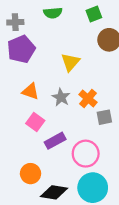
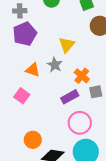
gray star: (61, 97) -> (55, 65), moved
pink square: (35, 122) -> (22, 96), moved
purple rectangle: (55, 141) -> (70, 97), moved

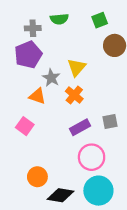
gray cross: (20, 11) -> (33, 28), moved
gray star: (55, 65) -> (51, 78), moved
orange cross: (82, 76) -> (74, 95), moved

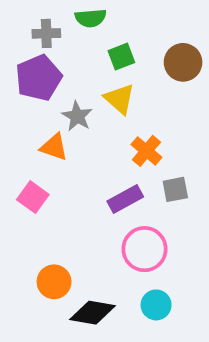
green square: (100, 20) -> (121, 57), moved
yellow triangle: (77, 67) -> (119, 99), turned -30
orange cross: (74, 95) -> (146, 151), moved
cyan circle: (98, 191) -> (156, 305), size x0.6

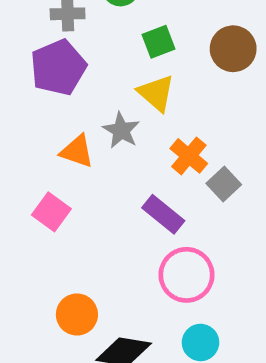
gray star: (77, 116) -> (121, 130), moved
gray square: (175, 189) -> (224, 184), moved, turned -32
purple rectangle: (125, 199) -> (163, 214), turned 68

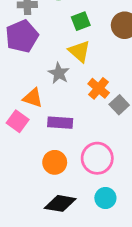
orange triangle: (77, 151) -> (33, 98), moved
purple rectangle: (163, 214) -> (60, 123), moved, turned -35
orange circle: (77, 315) -> (55, 162), moved

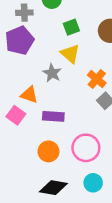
orange cross: (99, 88) -> (97, 79), moved

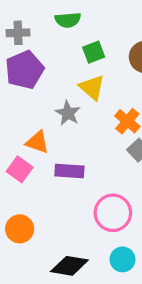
gray cross: (24, 13) -> (18, 33), moved
orange circle: (48, 151) -> (20, 229), moved

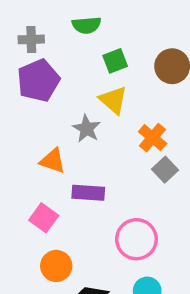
pink square: (20, 169) -> (44, 218), moved
orange circle: (20, 229) -> (56, 266), moved

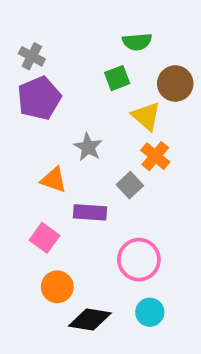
green semicircle: (87, 25) -> (137, 42), moved
gray cross: (31, 39) -> (32, 56), turned 30
yellow triangle: (113, 100) -> (146, 116), moved
gray square: (165, 170) -> (130, 185), moved

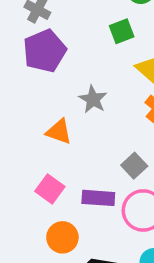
gray square: (130, 185) -> (134, 166), moved
purple rectangle: (90, 212) -> (98, 198), moved

